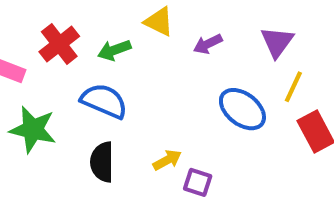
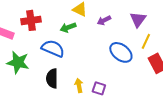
red cross: (59, 44) -> (31, 20), turned 30
green arrow: (114, 50) -> (68, 27), moved
yellow arrow: (167, 160) -> (79, 85), moved, turned -72

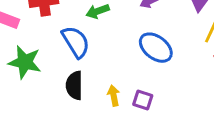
blue semicircle: (53, 48) -> (76, 42), turned 35
blue ellipse: (121, 52) -> (156, 48), moved

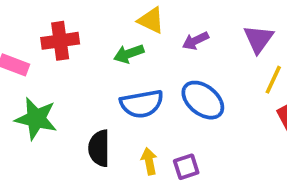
blue semicircle: (76, 42) -> (142, 104), moved, turned 112
purple square: (143, 100) -> (186, 167), turned -36

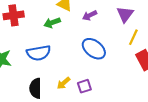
blue semicircle: (142, 104) -> (39, 53), moved
black semicircle: (99, 148) -> (35, 88), moved
yellow arrow: (149, 161) -> (64, 83), turned -120

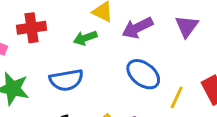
purple arrow: (90, 15) -> (137, 28), size x1.5
yellow line: (133, 37) -> (177, 97), moved

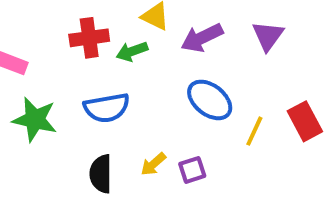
red cross: (32, 28) -> (89, 38), moved

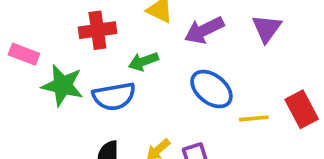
green arrow: (132, 51) -> (143, 61), moved
green star: (35, 119) -> (63, 85), moved
yellow line: (254, 131) -> (254, 118), turned 60

